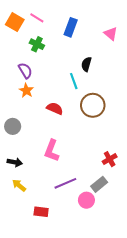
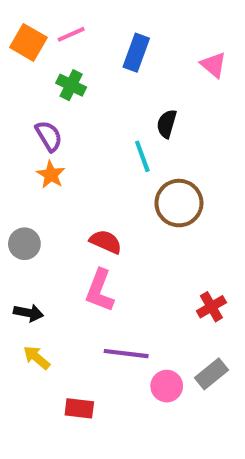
pink line: (37, 18) -> (71, 34), turned -56
red semicircle: (55, 108) -> (106, 242), moved
purple line: (65, 183) -> (126, 354), turned 30
gray rectangle: (99, 184) -> (211, 374), moved

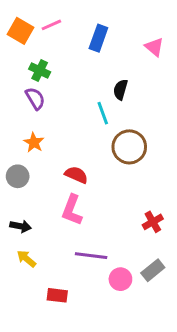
green cross: (71, 85) -> (40, 70), moved
orange star: (51, 175) -> (34, 142), moved

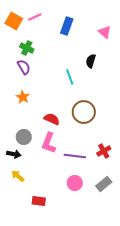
black semicircle: (120, 90) -> (91, 61), moved
brown circle: (129, 147) -> (84, 112), moved
gray circle: (18, 176) -> (24, 137), moved
purple line: (91, 256) -> (75, 156), moved
pink circle: (120, 279) -> (75, 183), moved

